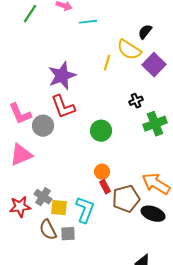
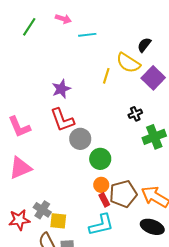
purple star: (62, 76) -> (61, 89), size x0.7
gray circle: (43, 126) -> (80, 139), moved
green circle: (101, 131) -> (100, 159), moved
brown pentagon: (126, 199) -> (123, 194), moved
cyan L-shape: (85, 210) -> (101, 225), moved, turned 56

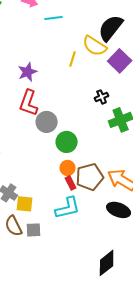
black semicircle: (144, 45) -> (111, 28), size x1.8
red L-shape: (62, 120) -> (29, 103), turned 40

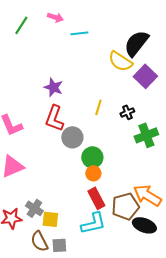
yellow line: (73, 59) -> (98, 107), moved
purple star: (28, 72) -> (53, 87), turned -30
orange circle: (68, 168) -> (93, 173), moved
brown pentagon: (90, 177) -> (125, 206), moved
red rectangle: (71, 183) -> (96, 198), size x1.5

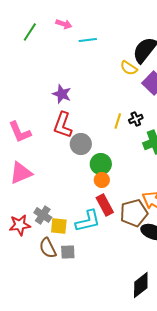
yellow semicircle: (120, 61) -> (129, 68), size x0.7
yellow line: (98, 107) -> (118, 121), moved
cyan L-shape: (93, 223) -> (88, 221), moved

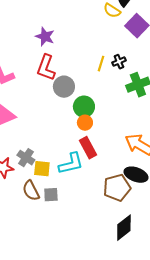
brown pentagon: (134, 213) -> (117, 188), moved

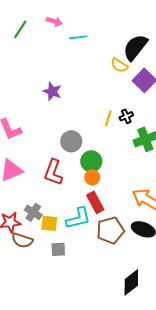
red L-shape: (46, 68) -> (53, 172), moved
brown pentagon: (117, 188) -> (110, 230), moved
brown semicircle: (31, 191) -> (22, 240), moved, turned -45

